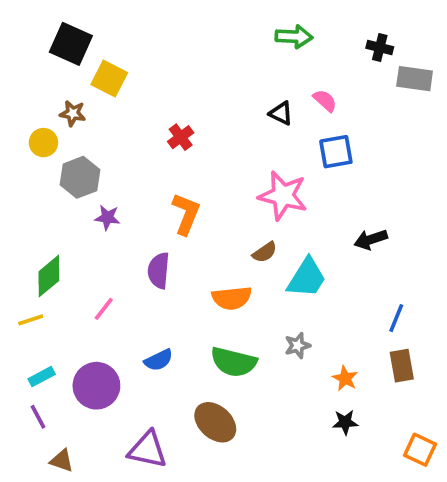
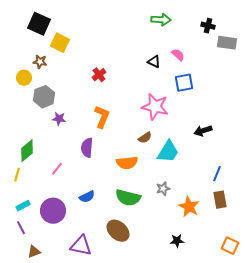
yellow line: (31, 320) -> (17, 175), turned -56
orange star: (345, 378) -> (189, 207), size x1.5
black star: (345, 422) -> (177, 241), moved
brown triangle: (62, 461) -> (34, 252), turned -40

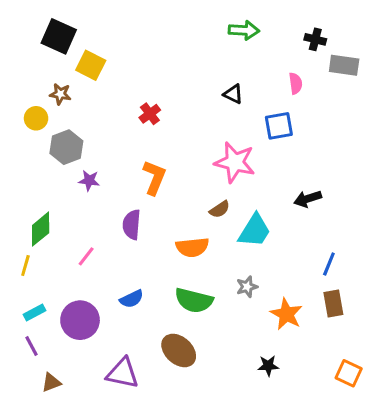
pink semicircle: (178, 55) -> (296, 83), moved, turned 40

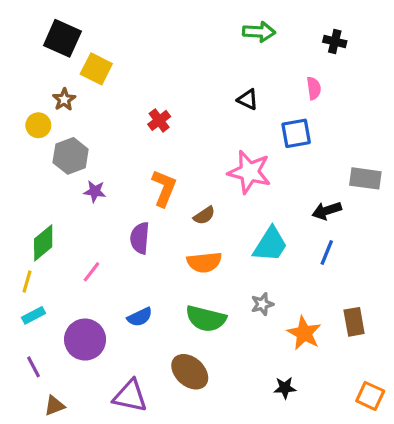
gray rectangle: (344, 65) -> (365, 178), moved
brown star: (60, 94) -> (64, 99), turned 30
brown semicircle: (220, 209) -> (204, 215), moved
blue line: (329, 264) -> (327, 253), moved
cyan rectangle: (34, 313) -> (33, 315), moved

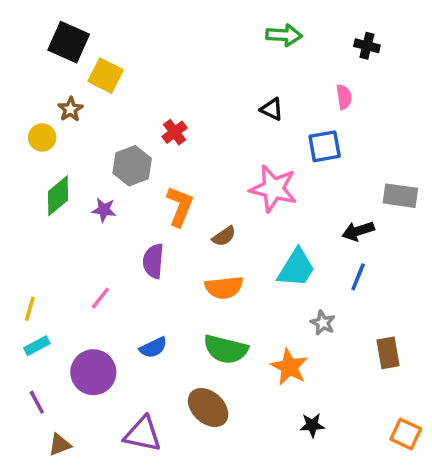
gray hexagon: (71, 156) -> (132, 166), moved
green diamond: (43, 243) -> (58, 196), moved
gray star: (262, 304) -> (323, 323), moved, turned -30
orange star: (304, 333) -> (289, 367), moved

